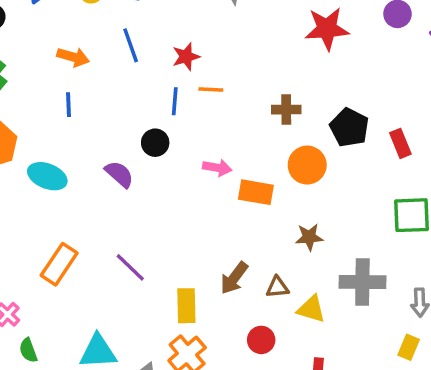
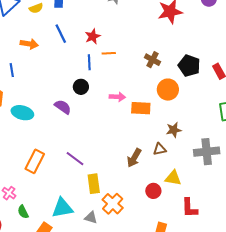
blue line: (69, 105) -> (12, 70), moved
brown cross: (286, 110) -> (152, 60), turned 35
brown triangle: (277, 287) -> (160, 149), moved
yellow rectangle: (186, 306) -> (94, 184), moved
yellow triangle: (311, 309) -> (173, 178), moved

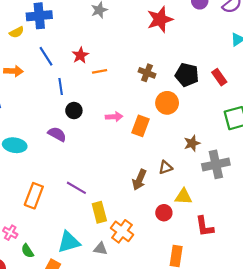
blue line: (89, 62) -> (61, 87), moved
orange rectangle: (141, 108) -> (140, 126), turned -66
brown star: (174, 130) -> (192, 143), moved

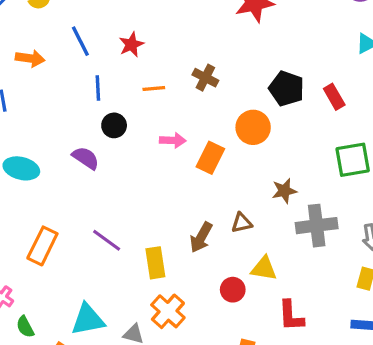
orange line: (100, 71) -> (154, 89), moved
brown cross: (147, 73) -> (205, 78), moved
yellow rectangle: (99, 212) -> (155, 263), moved

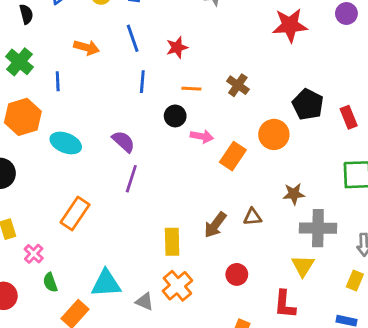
black circle: (114, 125) -> (175, 116), moved
purple line: (107, 240) -> (131, 179), moved, turned 64
yellow triangle: (264, 268) -> (303, 266), moved, turned 45

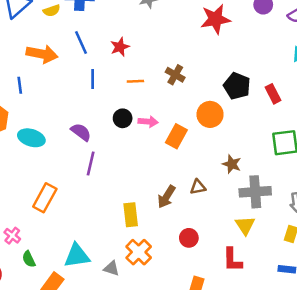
orange arrow: (87, 48) -> (42, 54), size x1.4
black circle: (175, 116) -> (123, 118), moved
brown star: (294, 194) -> (232, 164), turned 30

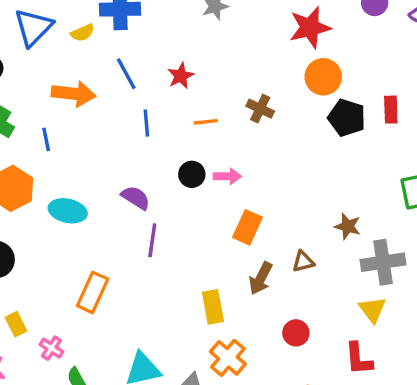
red rectangle: (273, 94) -> (391, 110), moved, turned 30
orange circle: (210, 114) -> (323, 77), moved
orange rectangle: (176, 136) -> (247, 227), moved

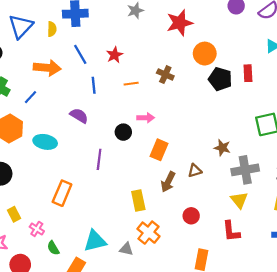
red star: (310, 27) -> (180, 23), moved
yellow semicircle: (82, 33) -> (52, 29), turned -64
blue line: (46, 139) -> (30, 97), turned 56
black circle: (192, 174) -> (123, 132), moved
purple semicircle: (136, 198) -> (79, 116), moved

